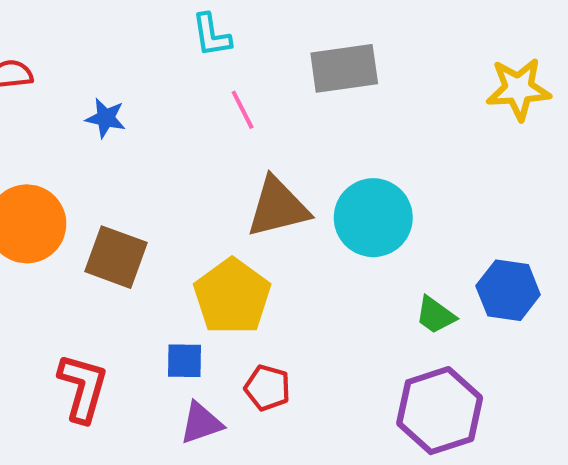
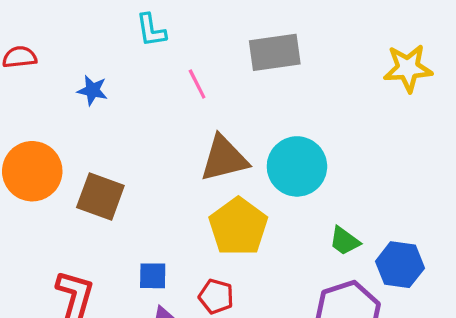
cyan L-shape: (211, 35) -> (151, 30), moved
blue hexagon: (508, 290) -> (400, 265), moved
yellow pentagon: (232, 296) -> (238, 227), moved

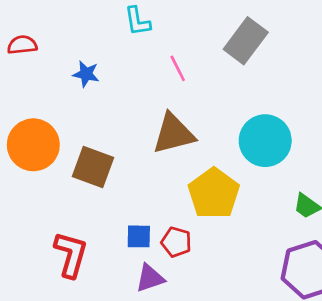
gray rectangle: (275, 52) -> (246, 41), turned -45
brown triangle: (224, 159) -> (174, 134), moved
red pentagon: (216, 296) -> (176, 242), moved

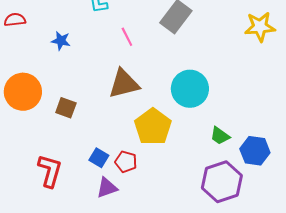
brown square: (93, 167) -> (66, 108), size x0.7
blue square: (139, 236) -> (99, 158), turned 30

